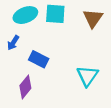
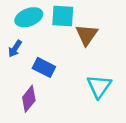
brown triangle: (93, 18) -> (87, 35), moved

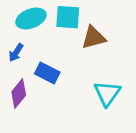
brown triangle: (87, 35) -> (94, 38), turned 40
purple diamond: (29, 99) -> (19, 93), moved

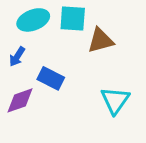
purple diamond: (19, 93) -> (20, 100), turned 32

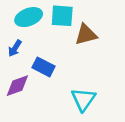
cyan triangle: (115, 100) -> (83, 99), moved

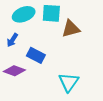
purple diamond: (17, 86) -> (14, 71), turned 40

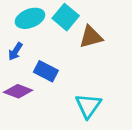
cyan square: (51, 13) -> (66, 17), turned 36

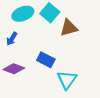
blue rectangle: (46, 71) -> (46, 60), moved

